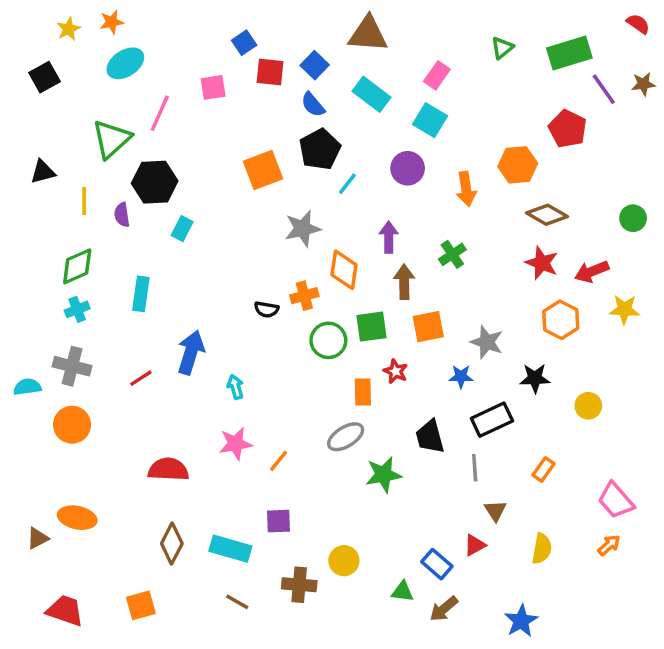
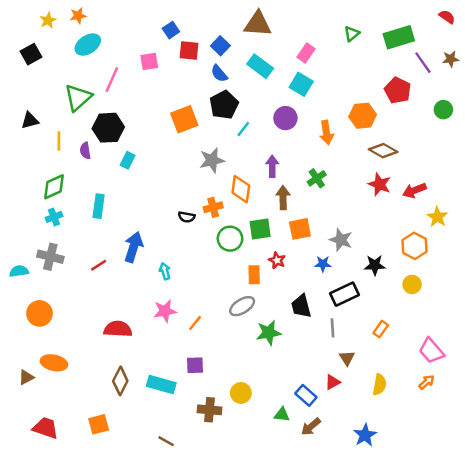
green circle: (633, 218) -> (443, 110), moved
yellow star: (624, 309) -> (437, 217), turned 30
orange hexagon: (561, 320) -> (414, 246), moved
orange circle: (72, 425) -> (40, 313), moved
brown line: (237, 602) -> (166, 441), moved

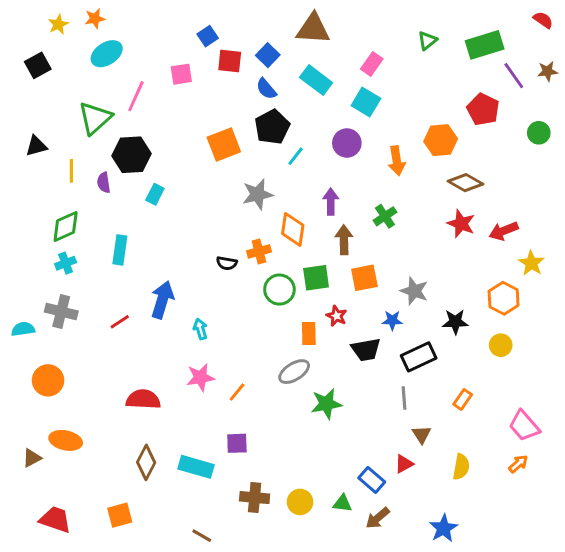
black trapezoid: (301, 306) -> (366, 350), moved, turned -85
yellow circle: (241, 393) -> (300, 502), moved

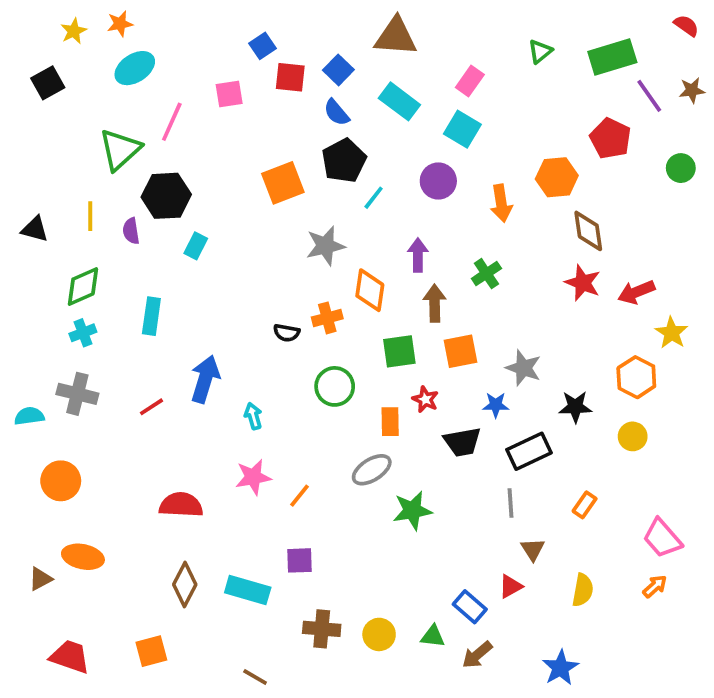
black triangle: (36, 146) -> (35, 229), moved, turned 30
brown diamond: (466, 183) -> (588, 231), turned 52
green circle: (279, 290) -> (335, 386), moved

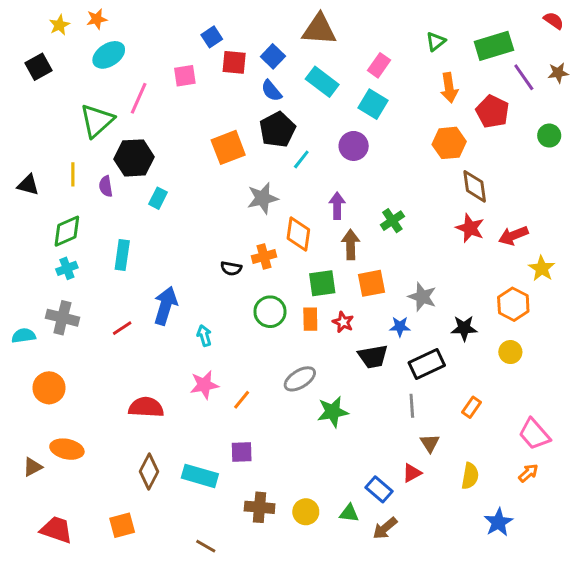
orange arrow: (501, 203) -> (449, 88), moved
orange rectangle: (390, 422) -> (310, 319), moved
blue star: (560, 668) -> (498, 522), moved

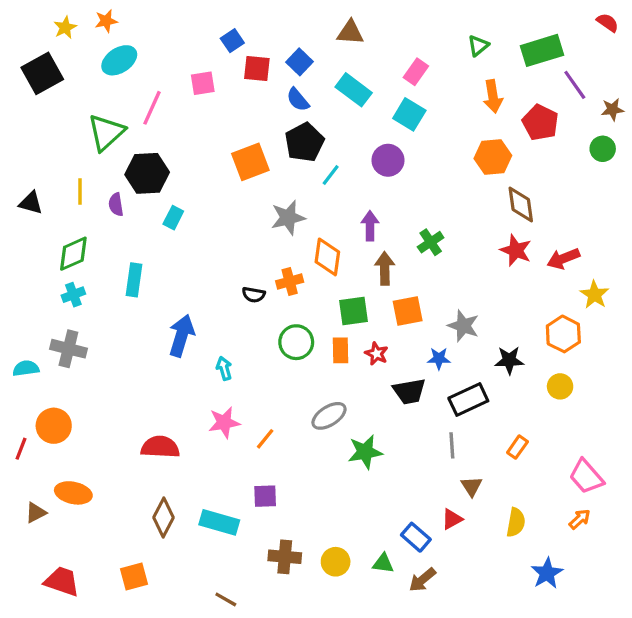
brown triangle: (319, 30) -> (350, 32), size x0.7
black square: (39, 67) -> (42, 73), size x1.4
brown star: (558, 73) -> (612, 109), moved
red line: (122, 328) -> (21, 449), moved, turned -36

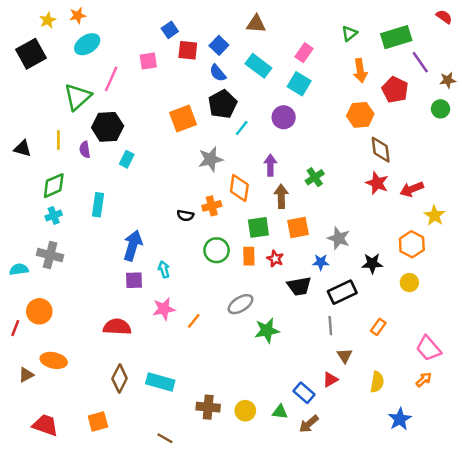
purple square: (265, 496) -> (134, 280), moved

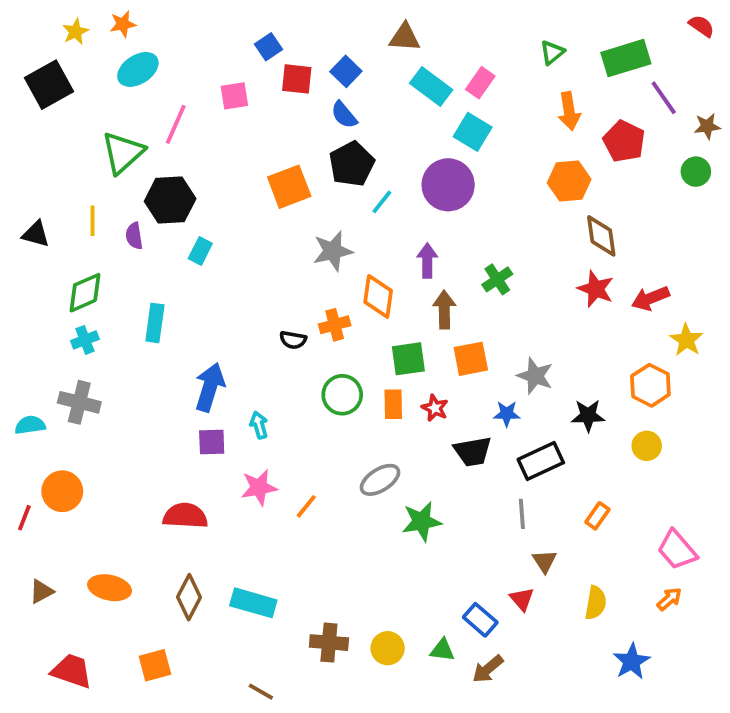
cyan rectangle: (258, 66) -> (431, 86), moved
purple circle: (284, 117) -> (448, 185), size x1.4
orange ellipse: (54, 360) -> (110, 588), moved
red triangle: (330, 380) -> (522, 599), turned -42

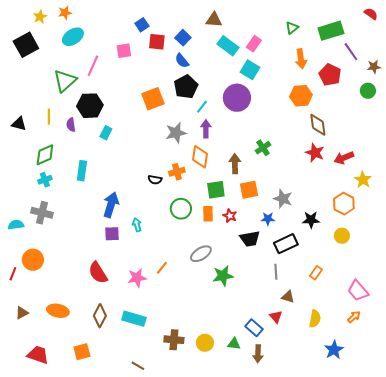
purple arrow: (427, 260) -> (206, 129), moved
pink star: (259, 487) -> (137, 278), moved
red semicircle: (185, 516) -> (98, 273), turned -125
brown triangle: (545, 561) -> (288, 297), turned -40
brown arrow: (488, 669) -> (258, 354), turned -48

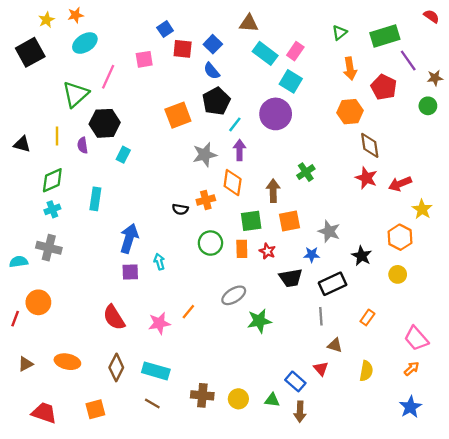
black star: (311, 220) -> (362, 256), turned 30
blue star: (334, 350) -> (410, 407), moved
brown line: (138, 366) -> (152, 403), moved

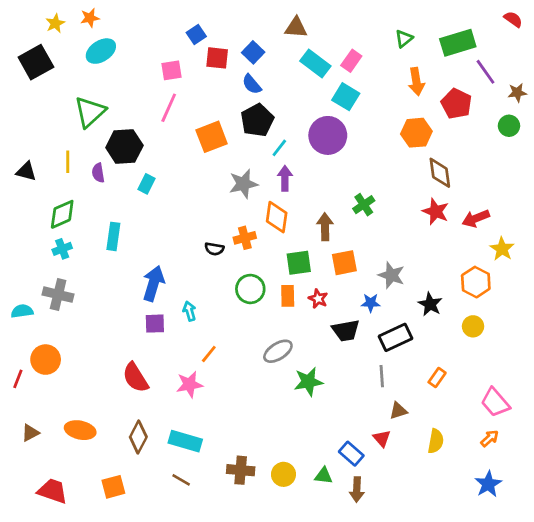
pink line: (108, 77) -> (169, 108), moved
orange line: (188, 312) -> (209, 354), moved
brown triangle: (335, 345) -> (398, 411), turned -35

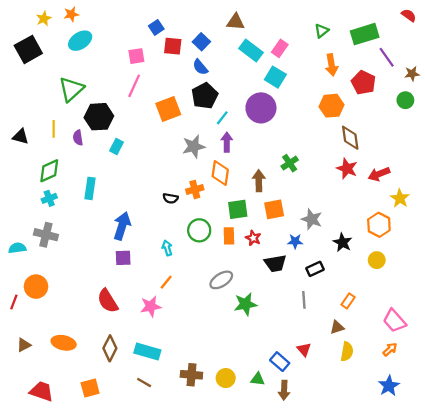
cyan arrow: (189, 311) -> (167, 248), moved
black rectangle: (396, 337) -> (315, 269), size x0.7
brown triangle: (398, 411) -> (337, 327), moved

